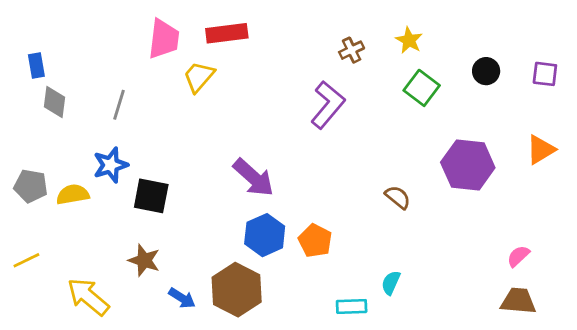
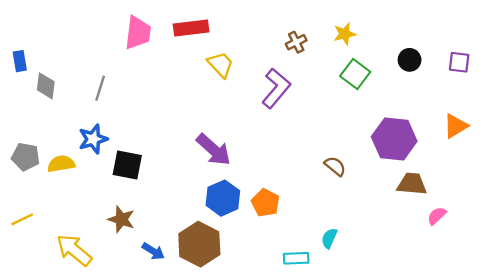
yellow star: (409, 40) -> (345, 34), turned 30
blue rectangle: (36, 66) -> (20, 61), moved
yellow trapezoid: (199, 77) -> (221, 65), moved, turned 96
brown trapezoid: (518, 301) -> (412, 184), moved

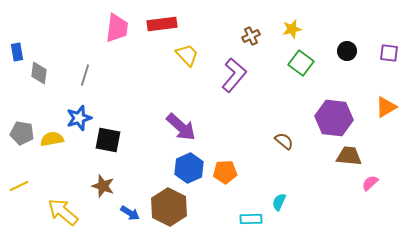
orange pentagon: (265, 203) -> (225, 172), turned -30

